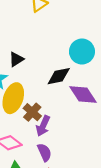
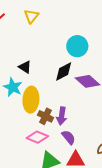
black triangle: (16, 59) -> (25, 67), turned -40
brown cross: (32, 112) -> (46, 116), moved

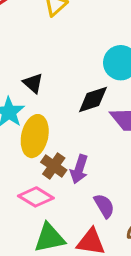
purple semicircle: (69, 137) -> (104, 206), moved

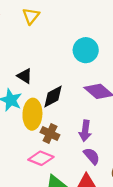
black diamond: (93, 99) -> (53, 96), moved
purple arrow: (79, 169) -> (85, 131), moved

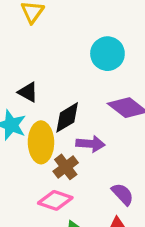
purple arrow: (85, 131) -> (90, 144), moved, turned -90
brown cross: (50, 134) -> (66, 167), turned 30

